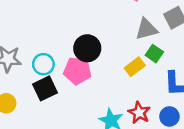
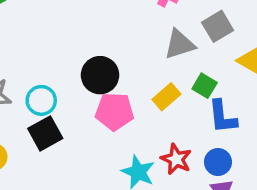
green square: (154, 54) -> (205, 86), moved
pink pentagon: (77, 71) -> (115, 111), moved

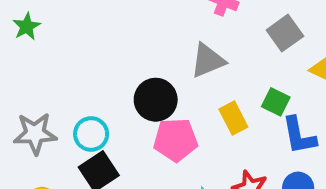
gray triangle: (180, 44) -> (208, 61), moved
yellow rectangle: (166, 97) -> (233, 118), turned -72

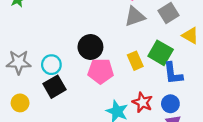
gray triangle: (208, 61) -> (135, 16), moved
green square: (276, 102) -> (161, 53), size x1.5

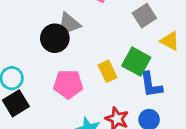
gray triangle: (135, 16) -> (69, 24), moved
black circle: (90, 47) -> (55, 38), moved

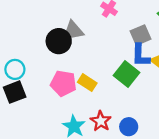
yellow rectangle: (108, 71) -> (87, 83), moved, turned -42
blue L-shape: (151, 85) -> (141, 55), moved

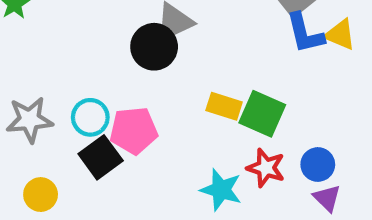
green square: (126, 74) -> (262, 114), moved
pink pentagon: (63, 83) -> (134, 131), moved

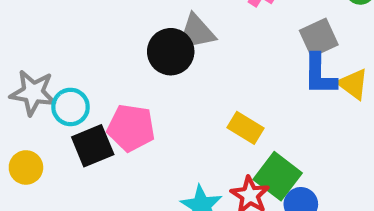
yellow rectangle: (224, 106) -> (245, 128), moved
green square: (262, 114) -> (278, 176), moved
cyan circle: (90, 117) -> (71, 107), moved

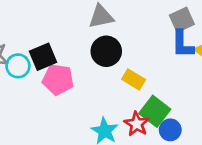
black circle: (171, 52) -> (106, 51), moved
black square: (93, 146) -> (43, 57), moved

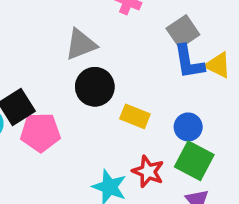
green square: (155, 111) -> (194, 161), moved
blue circle: (170, 130) -> (188, 127), moved

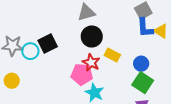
pink pentagon: (40, 132) -> (82, 74), moved
red star: (148, 171) -> (91, 63), moved

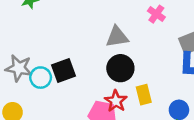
yellow rectangle: (112, 55) -> (144, 95), turned 42

